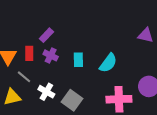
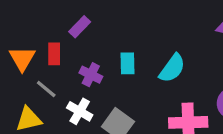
purple cross: (51, 55) -> (91, 75), moved

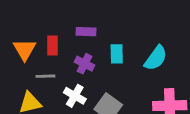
purple rectangle: (80, 27) -> (86, 32), moved, turned 48
gray line: (46, 89) -> (45, 76), turned -42

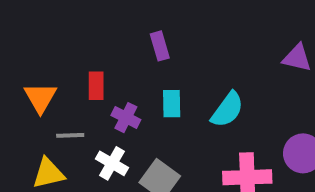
purple rectangle: (86, 32) -> (160, 46), moved, turned 72
red rectangle: (52, 46) -> (96, 86), moved

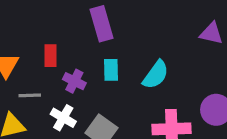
purple rectangle: (160, 46) -> (101, 24), size x1.5

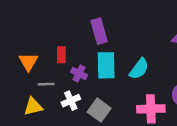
cyan rectangle: (111, 70) -> (106, 65), size x1.6
white cross: (63, 118) -> (71, 101), turned 36

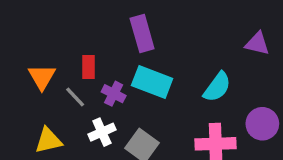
cyan rectangle: (106, 65) -> (152, 82), turned -68
cyan semicircle: (139, 69) -> (217, 87), moved
gray line: (46, 84) -> (75, 97), moved, turned 49

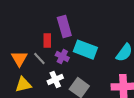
purple rectangle: (142, 34) -> (64, 27), moved
orange triangle: (42, 77) -> (19, 59), moved

